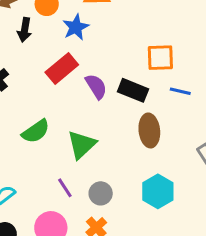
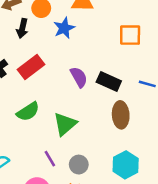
orange square: (160, 58) -> (130, 35), moved
red rectangle: (62, 69) -> (31, 67), moved

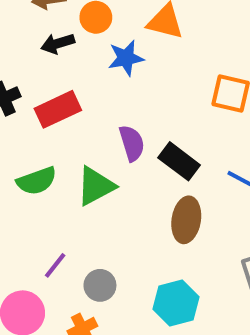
black arrow: (22, 28) -> (58, 43), turned 48
green triangle: (65, 124) -> (96, 186), moved
purple line: (50, 159) -> (55, 265), turned 56

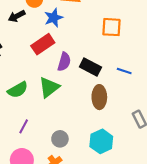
red rectangle: (58, 109) -> (43, 44), moved
purple semicircle: (132, 143) -> (64, 62), turned 42
purple line: (55, 265) -> (24, 126), moved

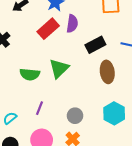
purple semicircle: (64, 62) -> (72, 24), moved
black rectangle: (90, 67) -> (95, 45), turned -48
green semicircle: (18, 90) -> (30, 74), turned 42

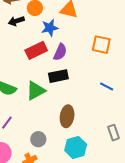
black rectangle: (95, 45) -> (58, 76), moved
brown ellipse: (107, 72) -> (67, 116), moved

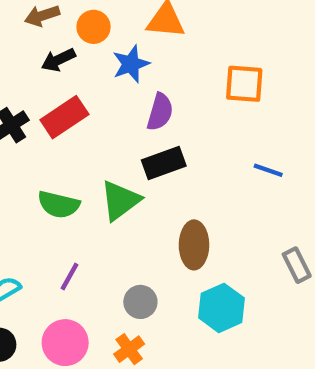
red rectangle: (36, 50) -> (64, 117), moved

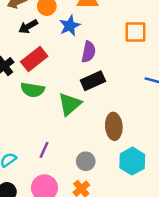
green semicircle: (59, 205) -> (33, 90), moved

